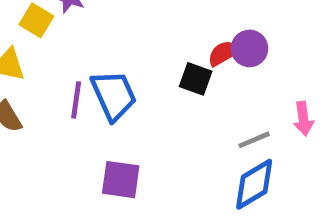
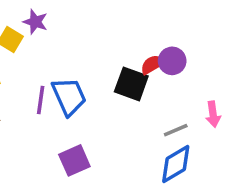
black square: (196, 79) -> (131, 84), size x1.4
purple square: (121, 180) -> (74, 160), turned -32

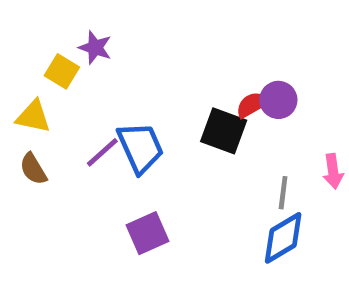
purple line: (41, 100) -> (102, 152), turned 40
gray line: (176, 130) -> (283, 193), turned -60

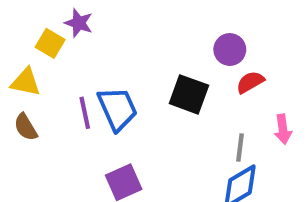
purple circle: (278, 100) -> (230, 50), moved
red semicircle: (252, 105) -> (250, 82), moved
purple line: (102, 152) -> (85, 113), turned -60

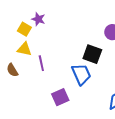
yellow triangle: (26, 82) -> (24, 49), moved
blue trapezoid: (117, 109) -> (81, 74), moved

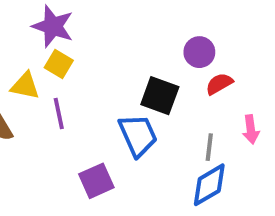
purple star: (38, 19) -> (53, 26), size x1.5
yellow square: (24, 29) -> (59, 64), moved

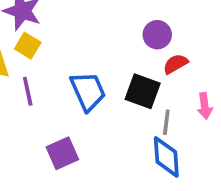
black square: (160, 96) -> (143, 91), moved
blue trapezoid: (138, 135) -> (88, 91), moved
blue diamond: (209, 185) -> (166, 157), turned -63

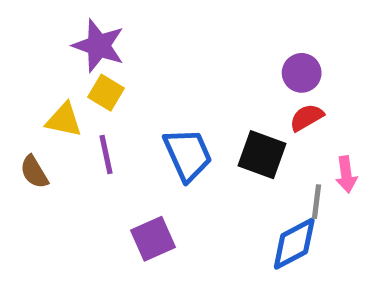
purple circle: (157, 35) -> (302, 73), moved
gray line: (166, 122) -> (316, 202), moved
blue diamond: (166, 157) -> (294, 244), turned 66

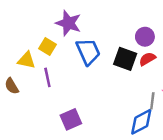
purple star: (99, 46) -> (68, 23), moved
blue trapezoid: (188, 155) -> (88, 51), moved
black square: (262, 155) -> (125, 59), moved

